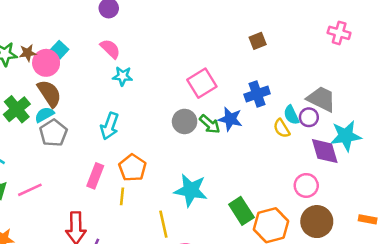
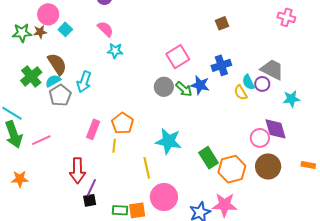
pink circle: (46, 63) -> (48, 14), moved
cyan arrow: (110, 126) -> (84, 82), moved
cyan star: (346, 136) -> (291, 99), size x0.7
purple diamond: (325, 151) -> (275, 129), moved

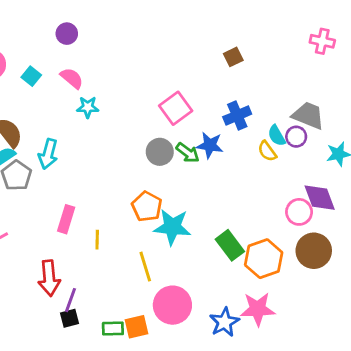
cyan square: (65, 29) -> (31, 76), moved
orange pentagon: (123, 123) -> (147, 206), moved

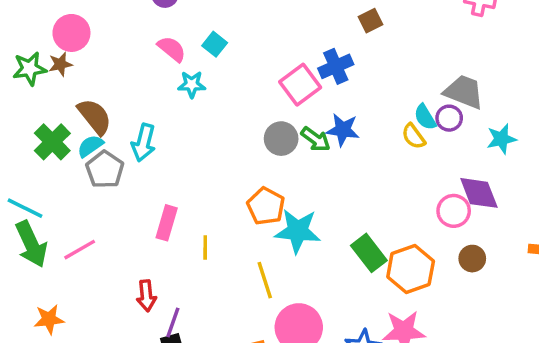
cyan square: (31, 76) -> (215, 44), moved
blue cross: (237, 115) -> (336, 66), moved
brown circle: (314, 251) -> (472, 259), size x0.6
red arrow: (49, 278) -> (146, 296), size x0.7

